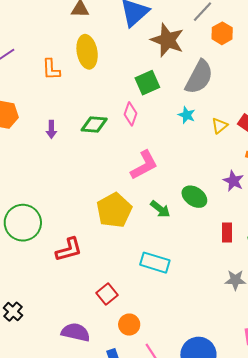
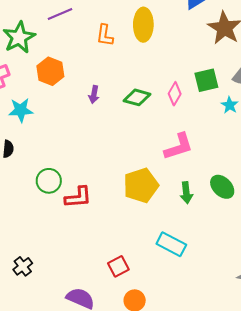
green square: (147, 83) -> (206, 80), moved
green arrow: (160, 209) -> (186, 193), turned 35
green circle: (23, 223) -> (49, 181), size x0.7
red L-shape: (69, 250) -> (78, 197), moved

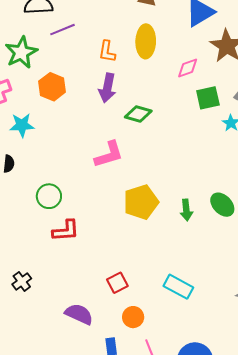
purple arrow: (94, 94) -> (107, 88), moved, size x1.6
pink diamond: (175, 94) -> (188, 68), moved, turned 40
pink L-shape: (179, 147) -> (109, 155), moved
red L-shape: (78, 197) -> (66, 231), moved
cyan rectangle: (171, 244) -> (178, 287), moved

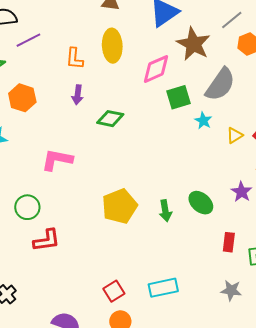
pink diamond: (188, 68) -> (156, 69), size x1.4
purple arrow: (107, 88) -> (78, 95), size x0.7
pink L-shape: (109, 155) -> (57, 160), moved, turned -148
red square: (117, 283) -> (114, 291), moved
cyan rectangle: (178, 287) -> (163, 288), turned -36

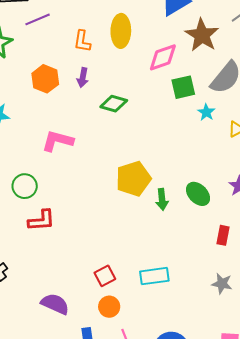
orange hexagon: (22, 98) -> (45, 79), moved
yellow pentagon: (120, 206) -> (133, 179), moved

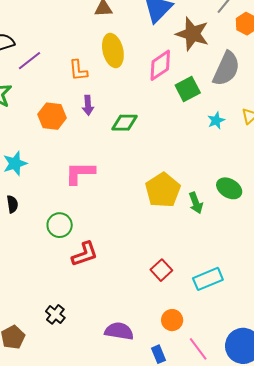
cyan star: (206, 112) -> (216, 120), moved, turned 30
red square: (105, 276) -> (161, 270), moved

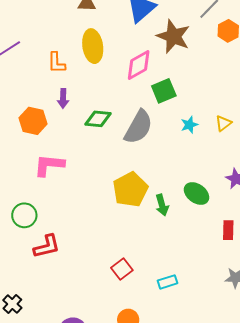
gray semicircle: (226, 69) -> (138, 127), moved
orange hexagon: (52, 116) -> (33, 121), moved
cyan rectangle: (208, 279) -> (168, 282), size x0.7

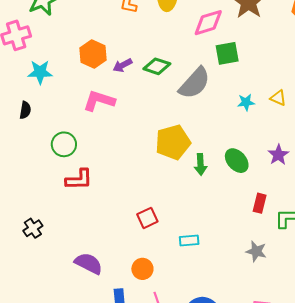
purple arrow: (63, 98) -> (123, 65), moved, turned 48
yellow triangle: (223, 123) -> (278, 98), turned 48
cyan star: (189, 125) -> (246, 102), moved

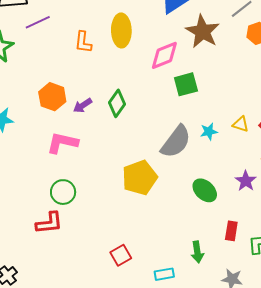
green diamond: (157, 66) -> (117, 103), turned -68
gray semicircle: (195, 83) -> (176, 142), moved
green circle: (64, 144) -> (63, 192), moved
green arrow: (201, 164) -> (197, 252), moved

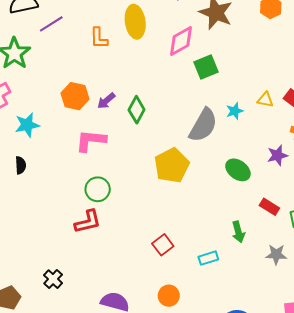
green diamond: (117, 103) -> (137, 110), moved
purple star: (246, 181) -> (277, 155), turned 30
red rectangle: (231, 231) -> (269, 207), turned -60

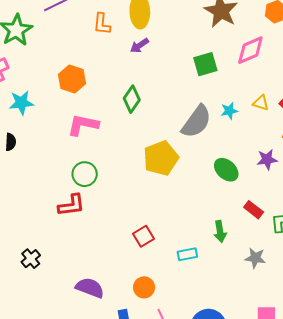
pink diamond: (181, 41) -> (250, 50), moved
purple arrow: (106, 101) -> (139, 46), moved

